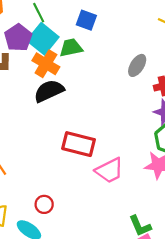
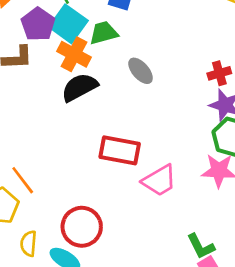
gray ellipse: (137, 65) -> (141, 71), moved, turned -70
red circle: (44, 204) -> (82, 227), size x1.8

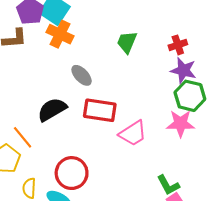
green trapezoid: (104, 33) -> (127, 42), moved, turned -50
gray ellipse: (141, 71) -> (82, 75), moved
black semicircle: (80, 87) -> (52, 110), moved

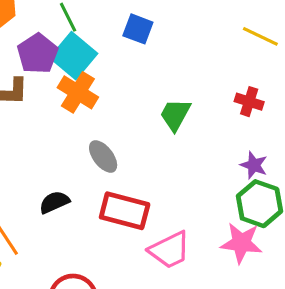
red cross: (178, 45) -> (249, 102), moved, turned 30
purple star: (183, 70) -> (254, 165), size x0.7
black semicircle: (52, 110) -> (54, 202), size x0.7

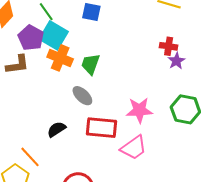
green trapezoid: (175, 115) -> (91, 64), moved
purple star: (254, 165) -> (176, 61), moved, turned 30
pink star: (241, 243) -> (139, 110), moved

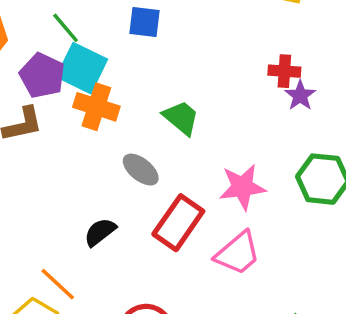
green trapezoid: (91, 64) -> (181, 118), moved, turned 115
red rectangle: (101, 128) -> (178, 223), turned -56

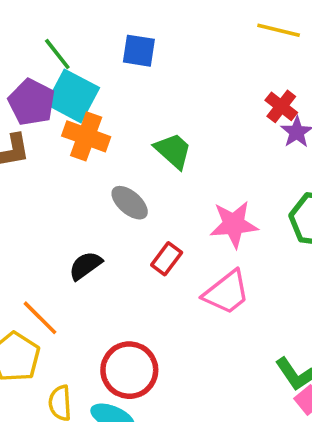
red cross: (284, 71) -> (281, 106), turned 32
red rectangle: (178, 223) -> (167, 259), size x0.6

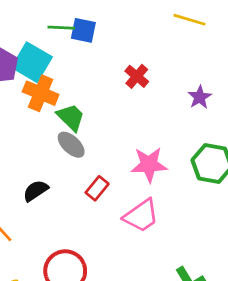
green line: (57, 54) -> (61, 28), moved, turned -52
red cross: (281, 106) -> (137, 76), moved
green trapezoid: (173, 151) -> (71, 117), moved

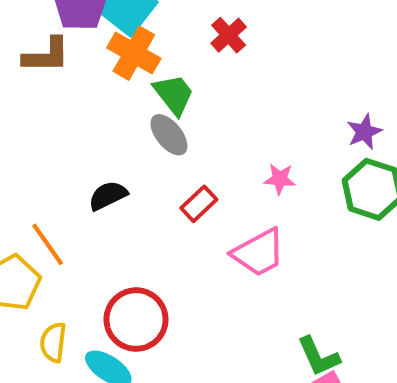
red cross: (137, 76) -> (229, 35), moved
purple star: (200, 97) -> (364, 132), moved
pink star: (149, 165) -> (280, 179), size x0.6

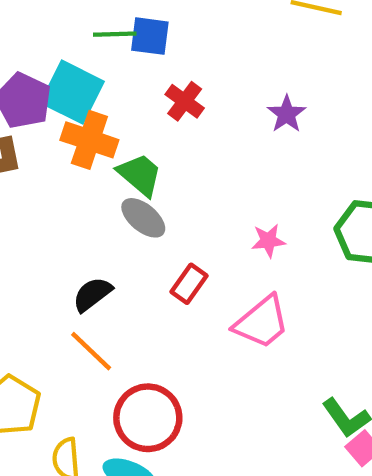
purple star: (364, 132) -> (287, 114), moved
orange line: (48, 244) -> (91, 351), moved

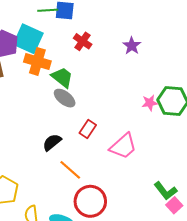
pink star: (268, 241) -> (150, 103), moved
black semicircle: (92, 294) -> (52, 142), moved
orange line: (91, 351) -> (70, 170), moved
red circle: (148, 418) -> (90, 201), moved

